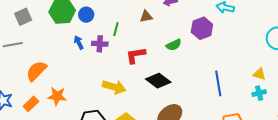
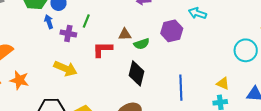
brown triangle: (146, 16) -> (125, 34), moved
blue arrow: (79, 42) -> (49, 22), moved
black diamond: (158, 81) -> (136, 73), moved, turned 60
yellow arrow: (114, 87) -> (65, 68), moved

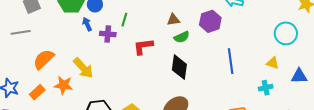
brown triangle: (125, 34) -> (173, 20), moved
yellow arrow: (65, 68) -> (83, 68), moved, turned 30
yellow triangle: (223, 84) -> (273, 63), moved
blue line: (181, 88) -> (231, 61), moved

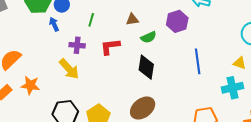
brown triangle: (173, 20) -> (132, 20), moved
purple cross: (108, 34) -> (77, 45), moved
yellow arrow: (83, 68) -> (69, 69), moved
cyan cross: (266, 88) -> (232, 88), size x1.5

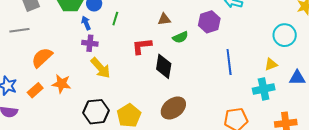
green line: (91, 20) -> (115, 19), moved
purple cross: (77, 45) -> (90, 43), moved
yellow triangle: (240, 63) -> (271, 64), turned -40
black diamond: (146, 67) -> (164, 66), moved

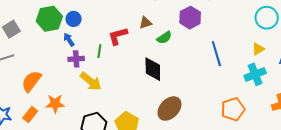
green line: (115, 19) -> (99, 51), moved
red L-shape: (142, 46) -> (118, 36), moved

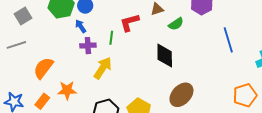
yellow arrow: (91, 81) -> (103, 68), turned -95

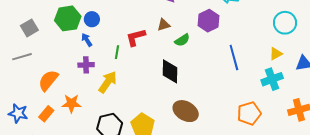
purple cross: (88, 46) -> (86, 65), moved
brown ellipse: (181, 95) -> (186, 111), turned 75

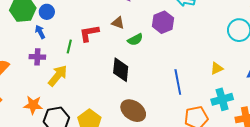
brown triangle: (164, 25) -> (118, 23), turned 32
yellow triangle: (276, 54) -> (217, 68), moved
blue line: (234, 58) -> (178, 82), moved
cyan cross: (272, 79) -> (222, 99), moved
orange star: (71, 103) -> (33, 105), moved

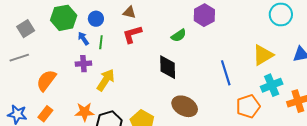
blue circle: (47, 12) -> (96, 19), moved
brown triangle: (118, 23) -> (129, 12), moved
green line: (69, 46) -> (101, 42), moved
yellow triangle: (217, 68) -> (263, 55), size x1.6

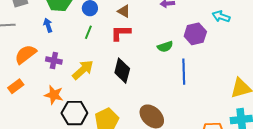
blue arrow: (83, 38) -> (48, 25), moved
purple cross: (83, 64) -> (54, 61), moved
black diamond: (168, 67) -> (122, 71), moved
blue line: (226, 73) -> (184, 72), moved

